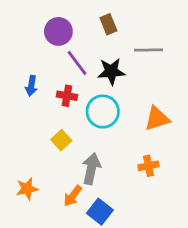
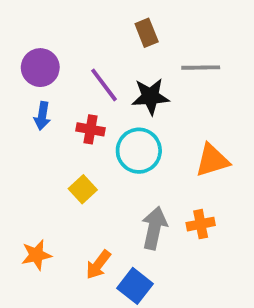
purple circle: (58, 31) -> (40, 68), moved
gray arrow: (91, 169) -> (154, 228), moved

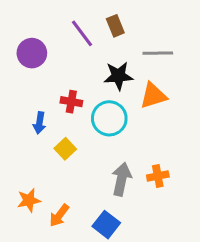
purple line: (104, 85) -> (82, 33), moved
blue arrow: (42, 116) -> (39, 123), moved
orange triangle: (212, 160) -> (153, 96), moved
orange arrow: (98, 265) -> (59, 215), moved

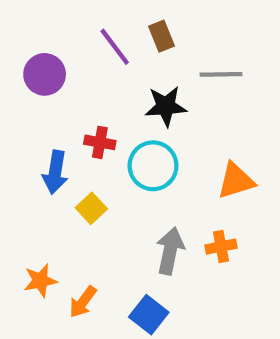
orange triangle: (153, 96) -> (236, 181), moved
blue arrow: (39, 123) -> (55, 172), size x1.4

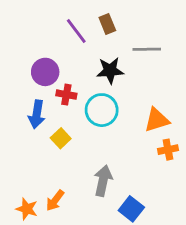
purple circle: (45, 74) -> (45, 72), moved
orange cross: (221, 247) -> (168, 150), moved
gray arrow: (170, 251) -> (103, 181), moved
orange star: (40, 281) -> (27, 209), moved, turned 30
blue square: (149, 315) -> (131, 209), moved

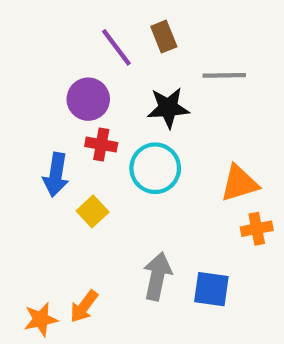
purple circle: (45, 72) -> (88, 99), moved
orange star: (27, 209) -> (41, 319), turned -30
blue square: (131, 209) -> (211, 289), moved, turned -30

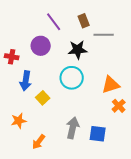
brown rectangle: (164, 37) -> (84, 21), moved
red cross: (101, 144) -> (12, 57), moved
orange cross: (257, 229) -> (119, 106), turned -32
orange star: (41, 319) -> (19, 121), moved

